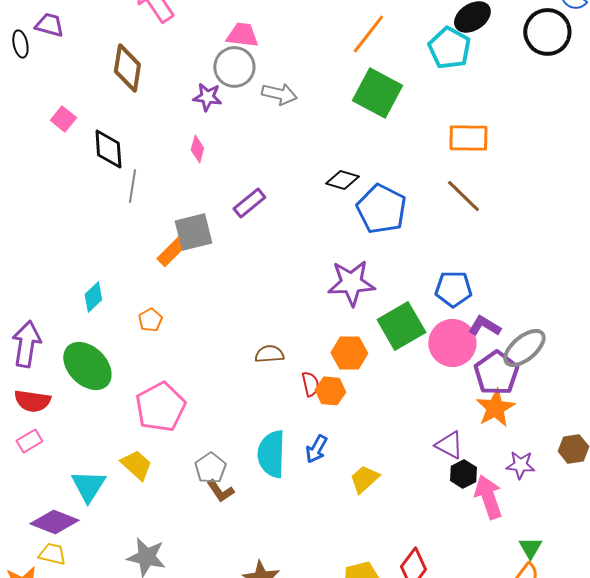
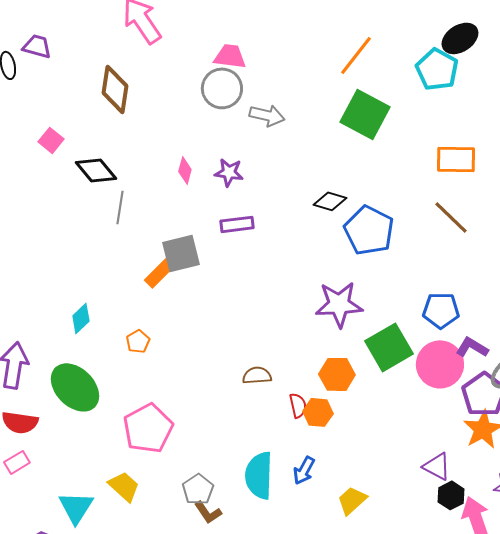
purple star: (207, 97) -> (229, 172), moved
black diamond: (108, 149) -> (96, 170), turned -36
purple rectangle: (249, 203) -> (237, 224), turned 32

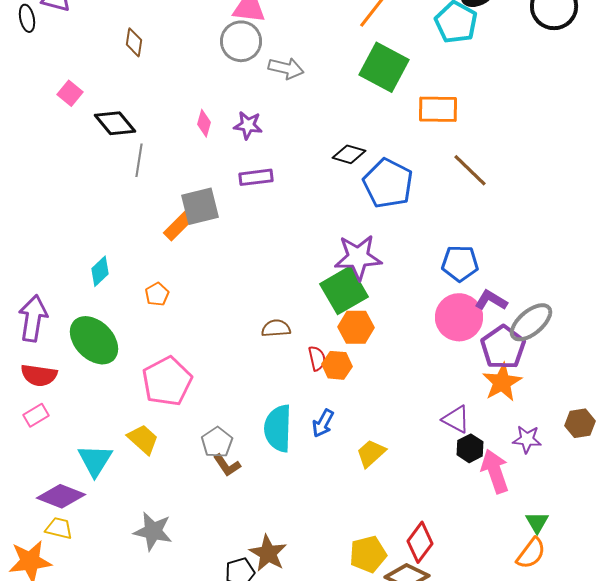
brown diamond: (115, 89) -> (134, 42), size x0.6
orange rectangle: (456, 159) -> (438, 109), moved
green square: (389, 347) -> (344, 290), moved

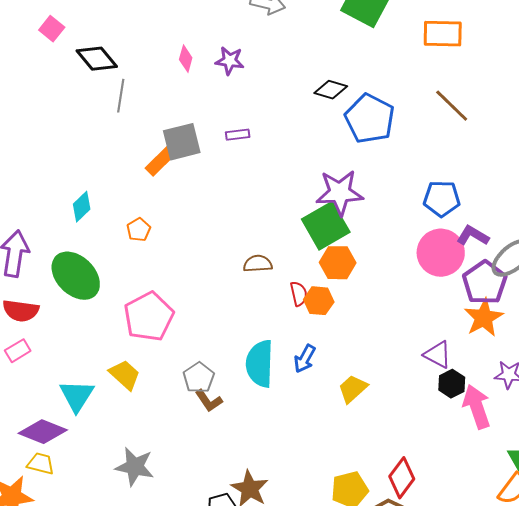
orange rectangle: (438, 109) -> (443, 34), moved
purple rectangle: (256, 177) -> (238, 135), moved, size x0.7

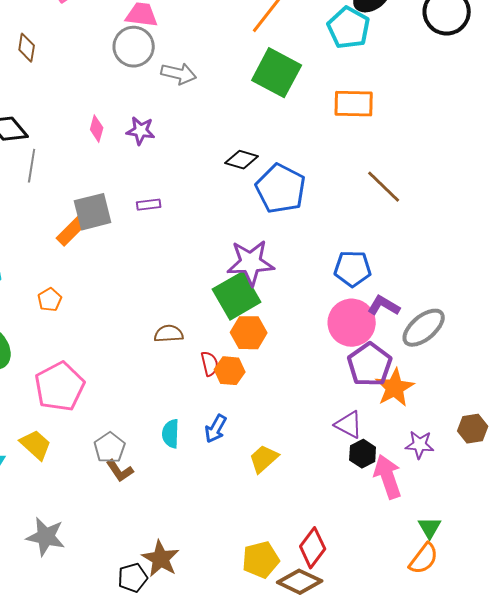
brown line: (452, 106) -> (384, 187), moved
purple pentagon: (485, 283) -> (370, 365), moved
cyan semicircle: (260, 364) -> (171, 434), size x0.6

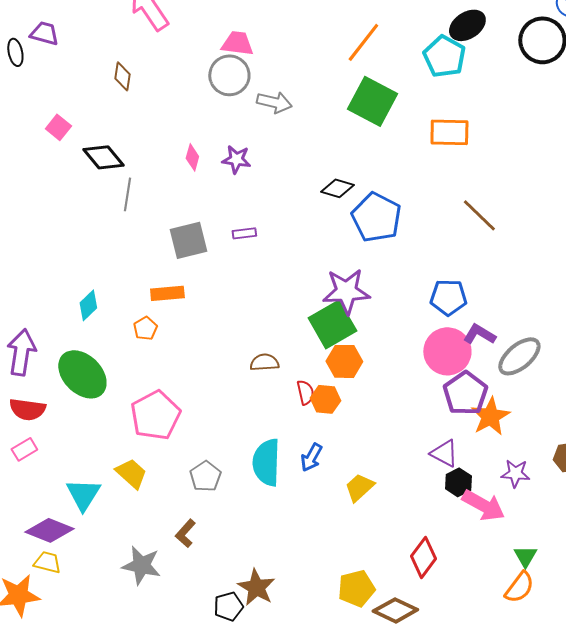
orange rectangle: (72, 231) -> (167, 293), moved, turned 40
cyan semicircle: (171, 434) -> (266, 462), size x1.6
brown L-shape: (120, 471) -> (185, 533), moved, turned 76
pink arrow: (388, 477) -> (483, 505), turned 138
red diamond: (313, 548) -> (423, 557), moved

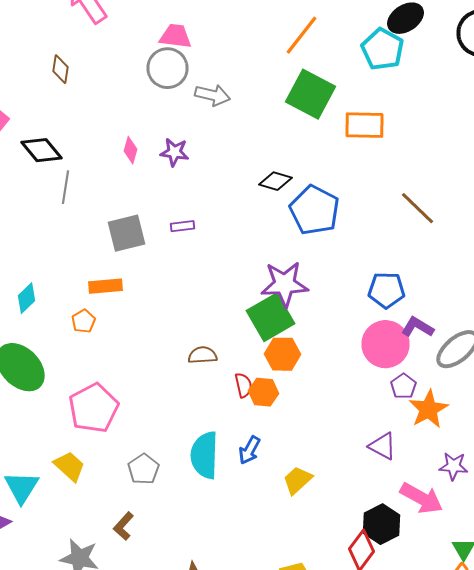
orange rectangle: (449, 132) -> (364, 125), moved
purple pentagon: (465, 393) -> (404, 386), size x0.6
black hexagon: (458, 482) -> (382, 524), moved, size x1.4

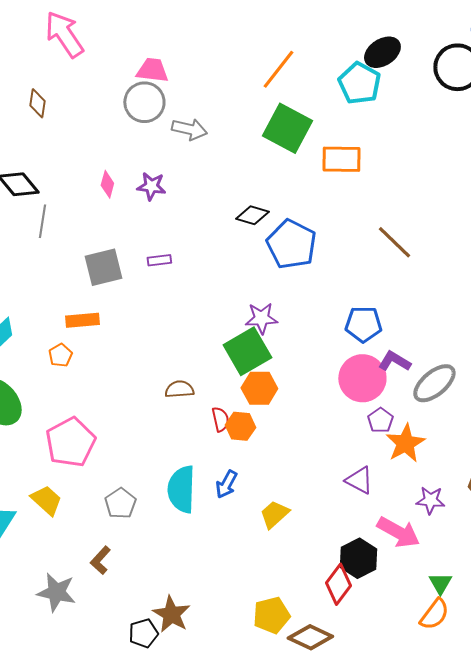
purple star: (284, 284) -> (261, 318), size x0.7

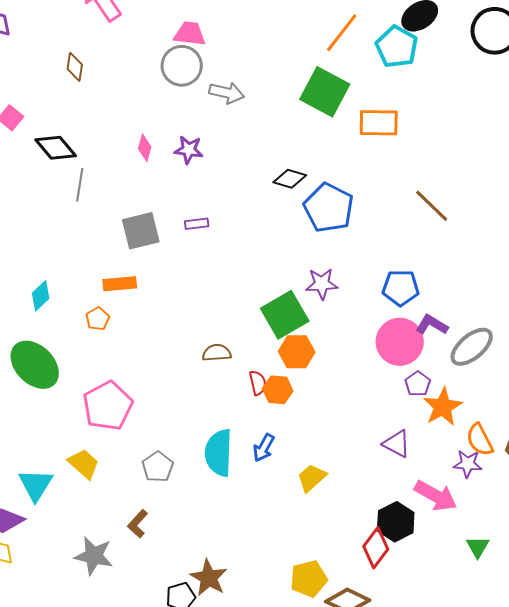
orange line: (278, 69) -> (342, 33), moved
purple star: (261, 318) -> (322, 284), moved
orange semicircle: (434, 614) -> (480, 440), moved, turned 116

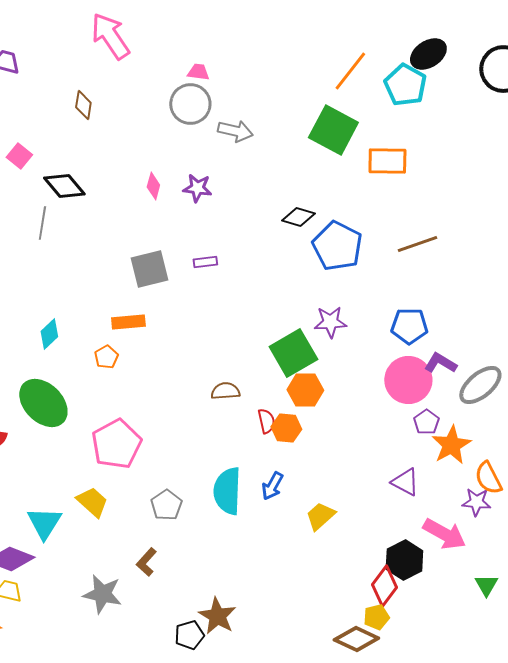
pink trapezoid: (190, 34) -> (198, 72), size x0.7
gray line: (80, 185) -> (42, 223), moved
brown line: (432, 206) -> (417, 244), moved, turned -63
yellow pentagon: (309, 579) -> (376, 617), moved, size x0.7

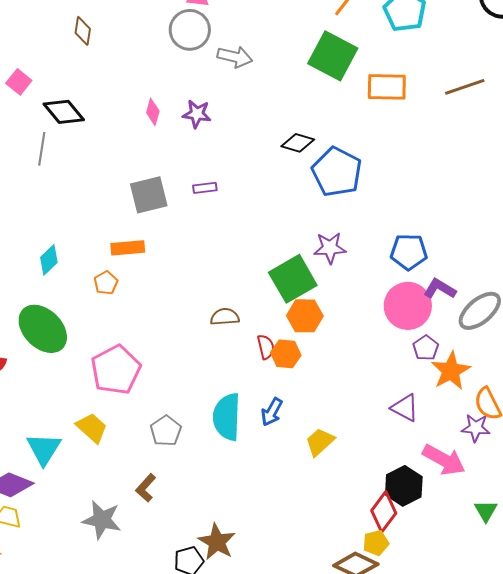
brown line: (417, 244) -> (465, 87), moved

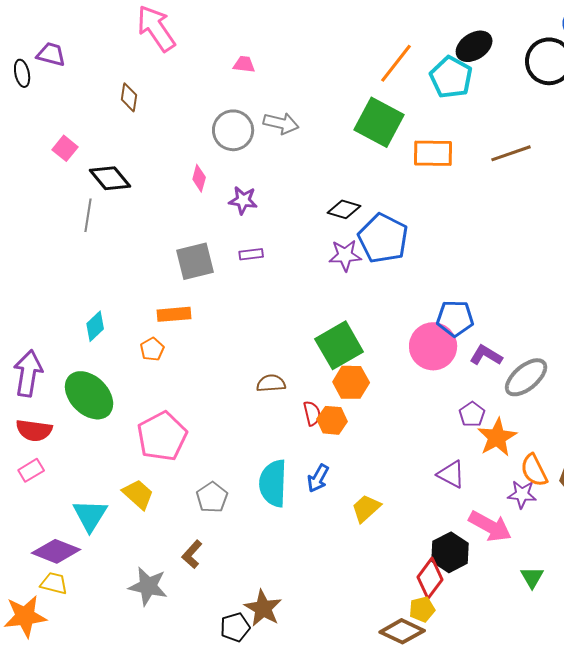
gray circle: (190, 30) -> (233, 130), moved
purple star: (197, 114) -> (243, 200), moved
purple star: (330, 248) -> (345, 255), moved
pink circle: (408, 306) -> (433, 346), moved

